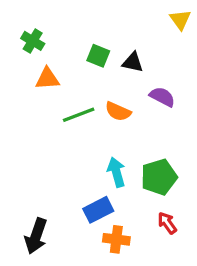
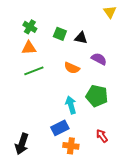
green cross: (33, 41) -> (30, 27), moved
green line: (79, 115) -> (34, 71), moved
green pentagon: (159, 177) -> (97, 96), moved, turned 30

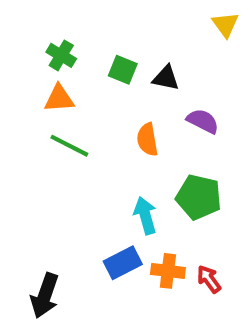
orange semicircle: (72, 68) -> (147, 140), turned 56
green line: (34, 71) -> (69, 146), turned 48
orange cross: (71, 146) -> (168, 271), moved

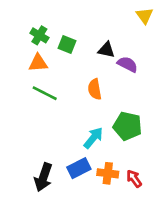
green square: (123, 70) -> (67, 45), moved
purple semicircle: (203, 121) -> (127, 64), moved
cyan arrow: (145, 215) -> (93, 138), turned 55
black arrow: (45, 296) -> (43, 177), moved

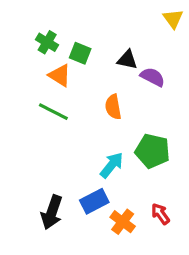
orange triangle: (38, 63) -> (60, 75), moved, turned 36
orange cross: (108, 173) -> (123, 222), moved, turned 30

